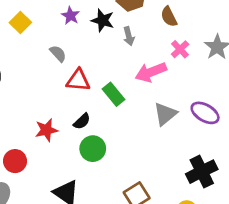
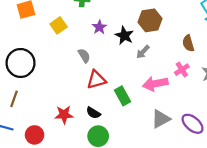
brown semicircle: (169, 17) -> (188, 43), moved
gray arrow: (129, 36) -> (143, 52), turned 48
red triangle: (78, 80) -> (96, 80), turned -30
black semicircle: (82, 121) -> (93, 113), turned 64

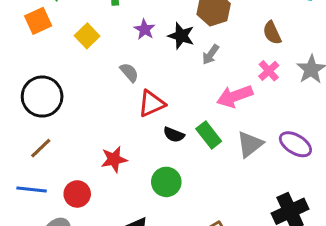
green rectangle: (122, 96) -> (209, 135), moved
brown line: (14, 99) -> (41, 148), turned 35
black semicircle: (93, 113) -> (174, 135), moved

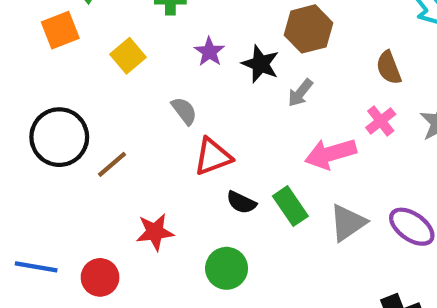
brown line: (41, 148) -> (112, 164), moved

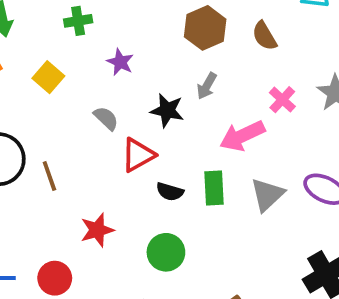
black star: (260, 64) -> (167, 110), moved
brown semicircle: (389, 68) -> (264, 36), moved
brown line: (112, 164) -> (49, 176), turned -60
green rectangle: (290, 206) -> (214, 188), turned 40

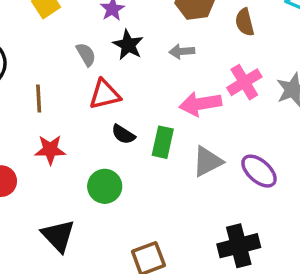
gray arrow: (207, 86) -> (182, 51), turned 40
pink cross: (282, 100) -> (244, 82), size x1.4
black star: (167, 110) -> (128, 45), moved
brown line: (49, 176) -> (39, 98), moved

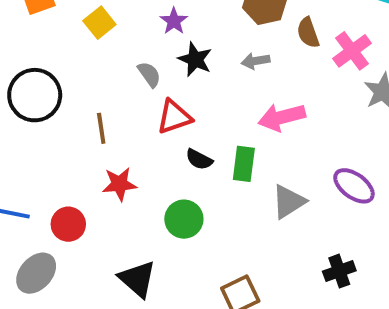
brown semicircle: (245, 22) -> (308, 33), moved
pink cross: (244, 82) -> (352, 51), moved
gray triangle: (207, 161) -> (289, 202), moved
black cross: (239, 246) -> (339, 271), size x0.7

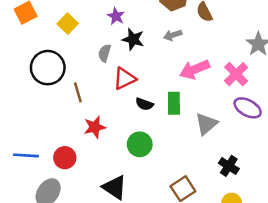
pink cross: (352, 51) -> (236, 74), moved
gray semicircle: (149, 74) -> (105, 53), turned -120
black circle: (35, 95) -> (48, 68), moved
black cross: (339, 271) -> (229, 166), moved, turned -30

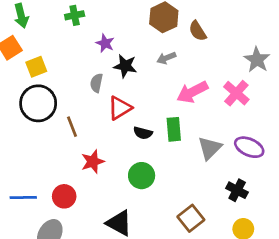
yellow square: (68, 24) -> (36, 67), moved, turned 30
purple ellipse: (248, 108) -> (249, 147), moved

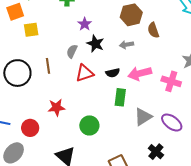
pink cross: (236, 93) -> (171, 81), turned -36
black circle: (38, 103) -> (17, 73), moved
brown line: (72, 127) -> (48, 66), moved
black semicircle: (143, 133) -> (113, 73), moved, turned -40

